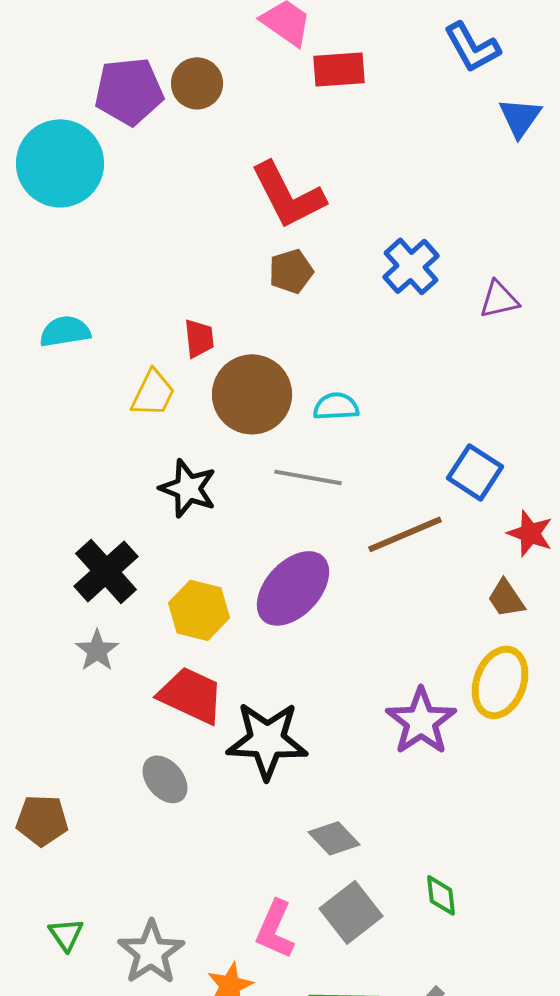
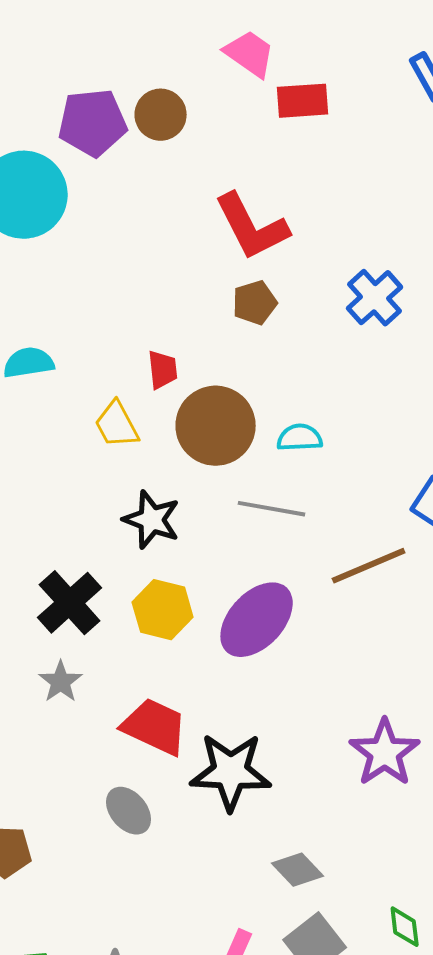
yellow trapezoid: (153, 393) -> (117, 425), turned 126
yellow hexagon: (199, 610) -> (163, 610), moved

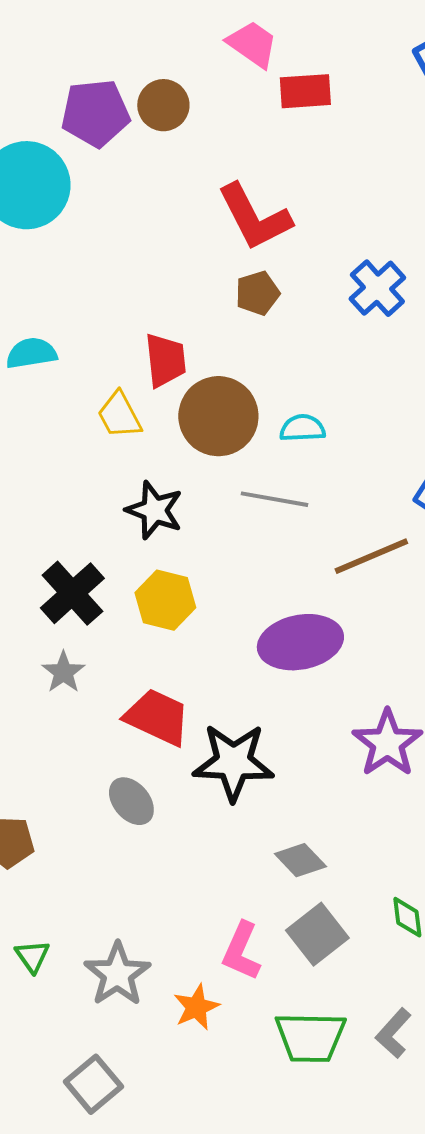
red trapezoid: (163, 370) -> (165, 360), size x1.4
purple ellipse: (257, 620) -> (300, 642), moved, turned 36

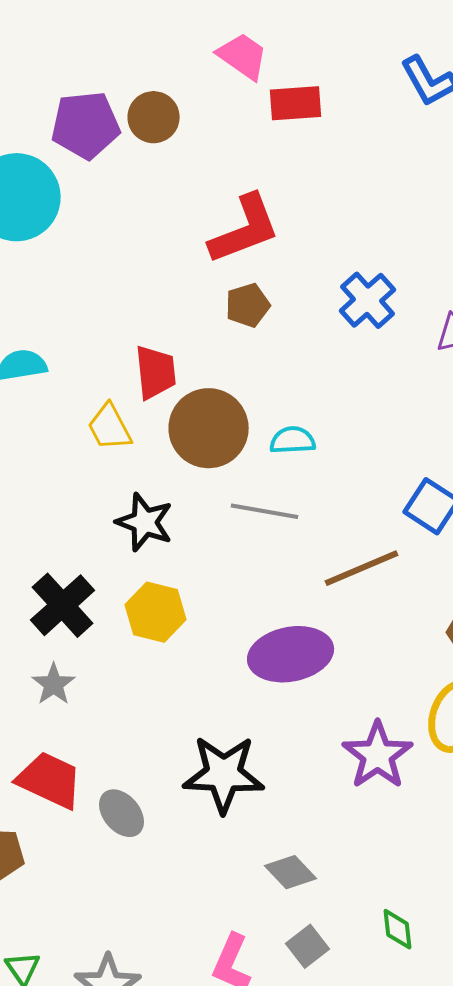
red L-shape: (254, 217) -> (245, 229), turned -84
red trapezoid: (157, 717) -> (50, 780), moved
gray square: (317, 934) -> (308, 946), size x0.7

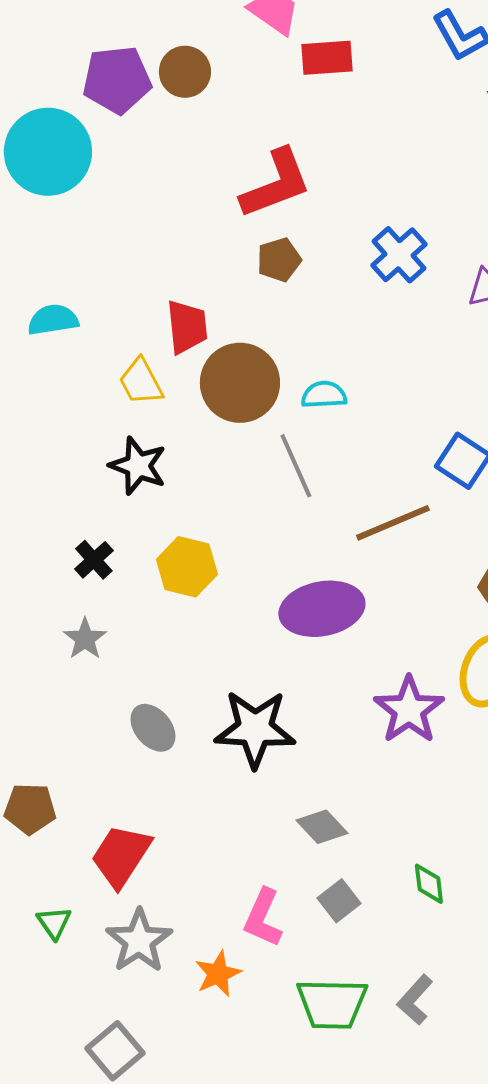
gray line: (265, 511) -> (296, 466), turned 56
black star: (145, 522) -> (138, 466), moved
black cross: (63, 605) -> (94, 560), size x0.6
red trapezoid: (50, 780) -> (121, 856), moved, turned -82
gray ellipse: (122, 813) -> (153, 728), moved

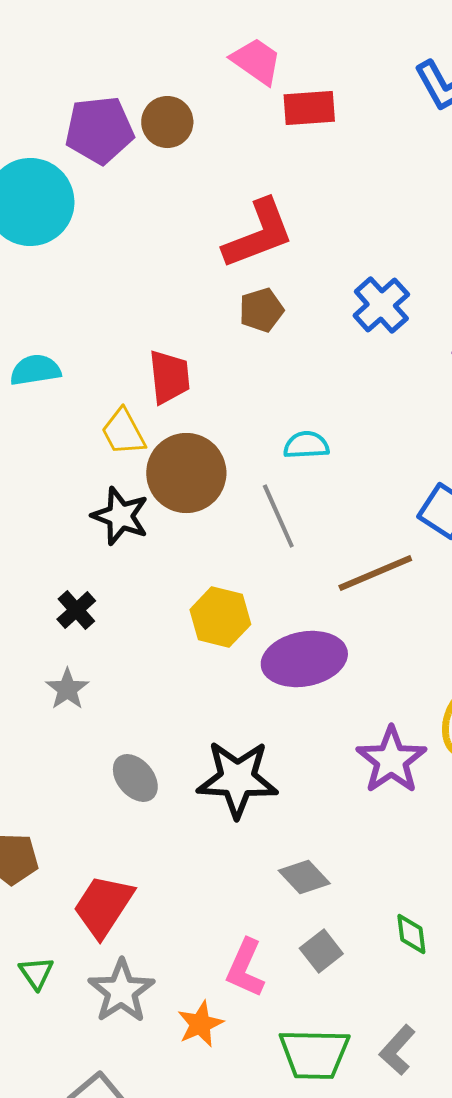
brown circle: (240, 383) -> (186, 473), moved
yellow hexagon: (187, 567) -> (220, 617), moved

